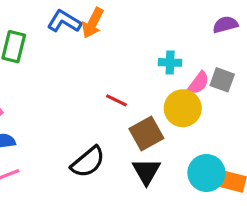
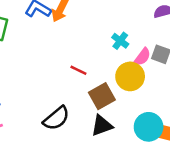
cyan cross: (170, 62) -> (120, 41), turned 35
black triangle: (146, 171) -> (102, 126), turned 40

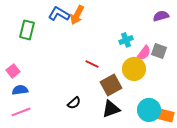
cyan cross: (120, 41) -> (126, 40), turned 32
black semicircle: (56, 118) -> (74, 103), size x0.6

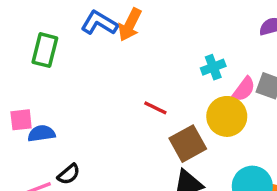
pink square: (13, 71) -> (21, 120), turned 32
blue semicircle: (20, 90) -> (41, 133), moved
black semicircle: (74, 103) -> (69, 174), moved

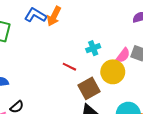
cyan cross: (213, 67) -> (93, 48), moved

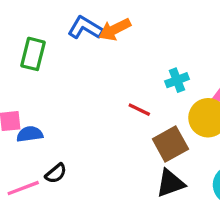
orange arrow: (54, 16) -> (115, 29), turned 36

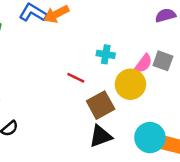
cyan cross: (177, 80) -> (106, 54), turned 30

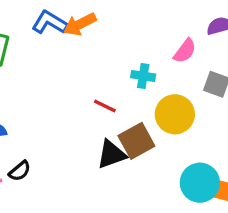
pink semicircle: (143, 63) -> (185, 51), moved
black triangle: (101, 136) -> (111, 154), moved

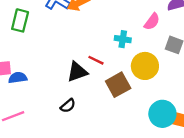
black triangle: (111, 154) -> (77, 72), moved
black semicircle: (20, 171) -> (68, 106), moved

